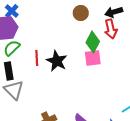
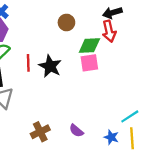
brown circle: (81, 13) -> (66, 22), moved
green diamond: (93, 42) -> (89, 45), turned 60

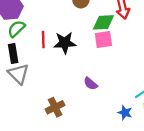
black star: (50, 66) -> (65, 43), turned -30
purple semicircle: (76, 131) -> (91, 84), moved

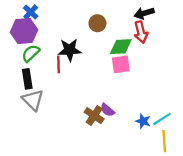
black star: (65, 43) -> (70, 50), moved
brown cross: (55, 107) -> (94, 116), moved, turned -30
blue star: (125, 113) -> (143, 121), moved

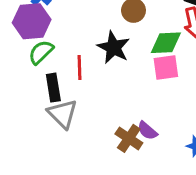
black star: (70, 50) -> (113, 47), moved, turned 30
black rectangle: (27, 79) -> (53, 88), moved
gray triangle: (33, 100) -> (63, 114), moved

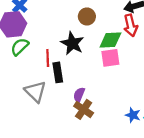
black rectangle: (53, 88) -> (58, 72), moved
purple semicircle: (147, 131) -> (79, 95), moved, turned 72

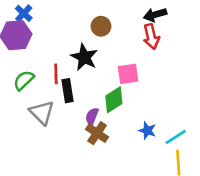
green diamond: (110, 40) -> (114, 100), moved, turned -30
green semicircle: (20, 47) -> (24, 80), moved
blue star: (133, 115) -> (147, 131), moved

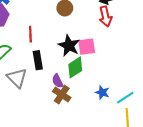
black star: (84, 57) -> (69, 46), moved
red line: (56, 74) -> (30, 34), moved
purple semicircle: (92, 116) -> (58, 81), turned -48

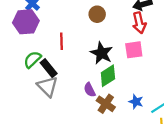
pink square: (87, 47) -> (134, 50), moved
black rectangle: (38, 60) -> (49, 68), moved, turned -30
brown cross: (62, 95) -> (106, 104), moved

